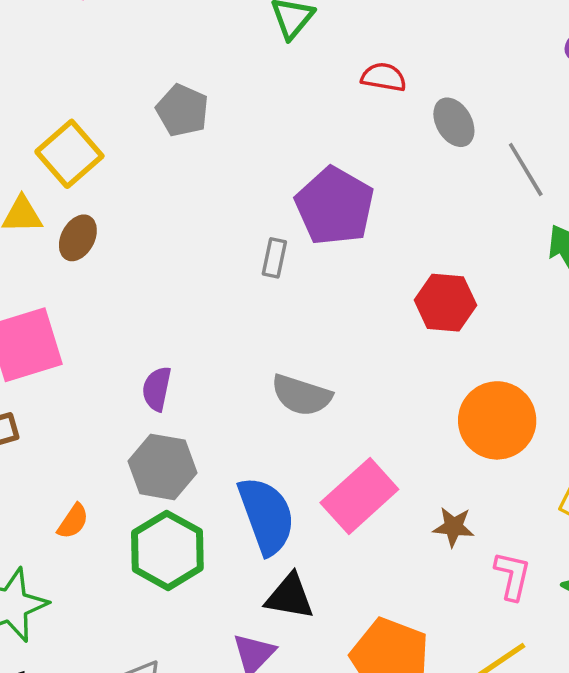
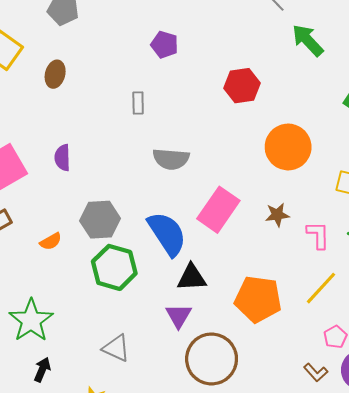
purple pentagon: (335, 206) -> (165, 45), size x0.6
brown ellipse: (78, 238) -> (55, 74), moved
gray rectangle: (274, 258) -> (138, 103), moved
purple semicircle: (157, 389) -> (62, 158), moved
orange semicircle: (73, 521) -> (51, 241), moved, turned 40

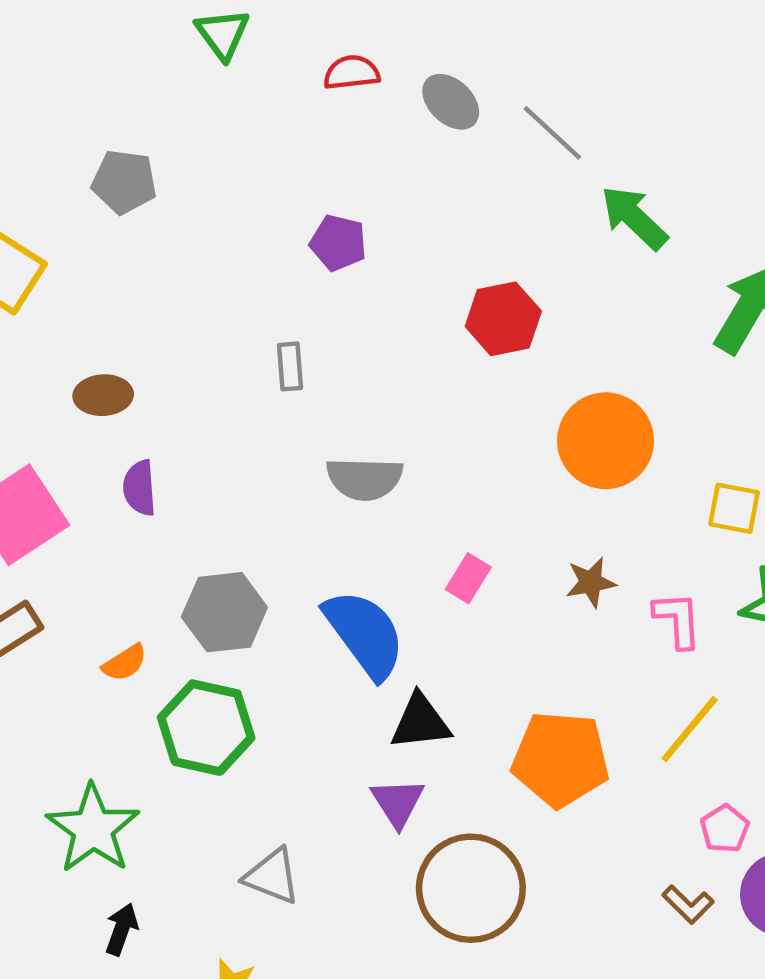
brown ellipse: (55, 74) -> (103, 395), moved, turned 75
pink rectangle: (218, 210) -> (468, 578), size x0.5
green hexagon: (114, 267) -> (206, 728), moved

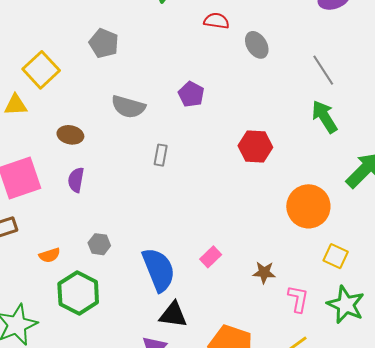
gray line: (552, 133) -> (323, 70), moved
gray rectangle: (290, 366) -> (161, 155), moved
orange circle: (606, 441) -> (308, 206), moved
gray semicircle: (364, 479) -> (128, 107), moved
gray hexagon: (224, 612) -> (99, 244), size x0.6

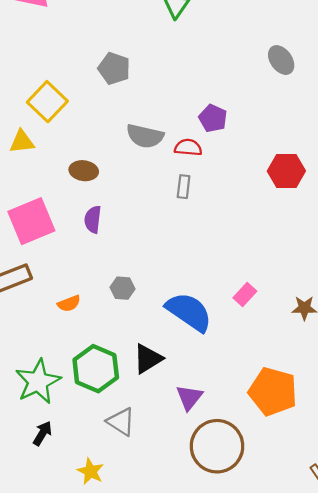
red semicircle: (216, 21) -> (188, 147), moved
blue semicircle: (159, 270) -> (189, 312), turned -30
green hexagon: (78, 293) -> (96, 369), moved
black triangle: (173, 315) -> (148, 359), moved, turned -36

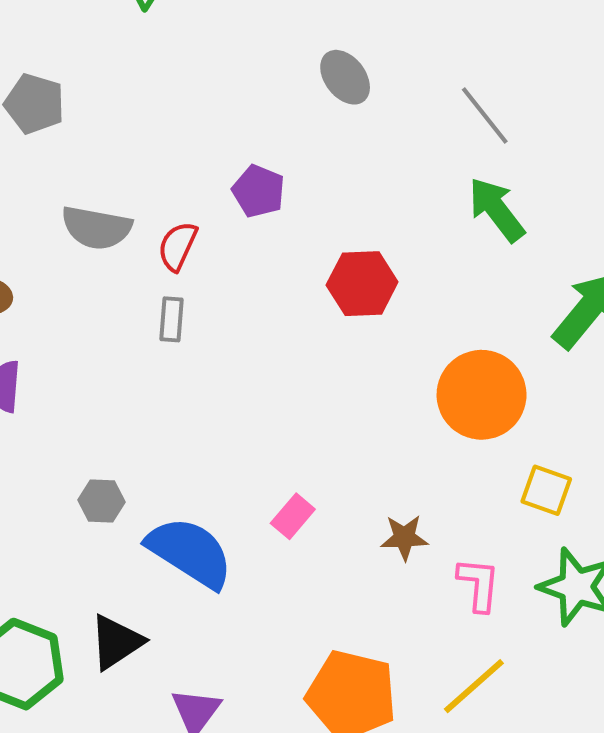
purple pentagon: (213, 118) -> (258, 191), moved
red semicircle: (188, 147) -> (178, 246), turned -68
gray hexagon: (123, 288) -> (102, 501), moved

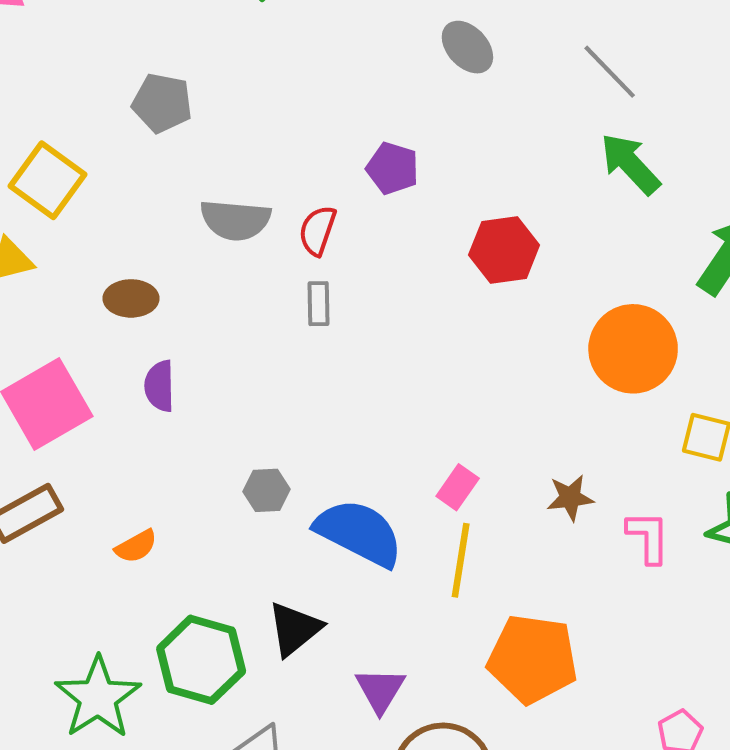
yellow line: (474, 686) -> (461, 560), moved, turned -34

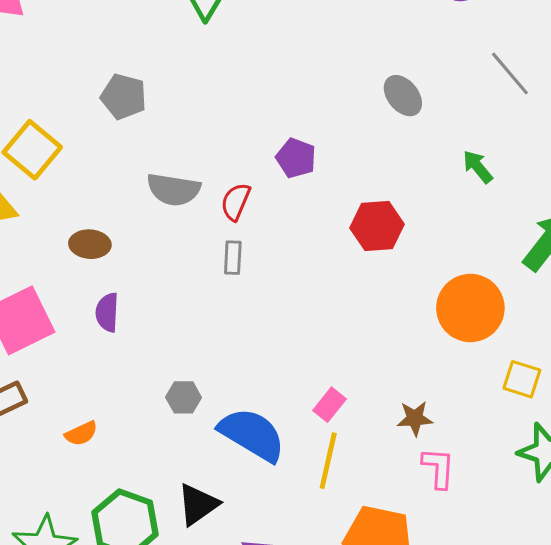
gray ellipse: (467, 47) -> (403, 96), moved
gray line: (610, 72) -> (510, 74), moved
green arrow: (630, 164) -> (478, 167), size x0.7
pink L-shape: (648, 537) -> (438, 468), moved

